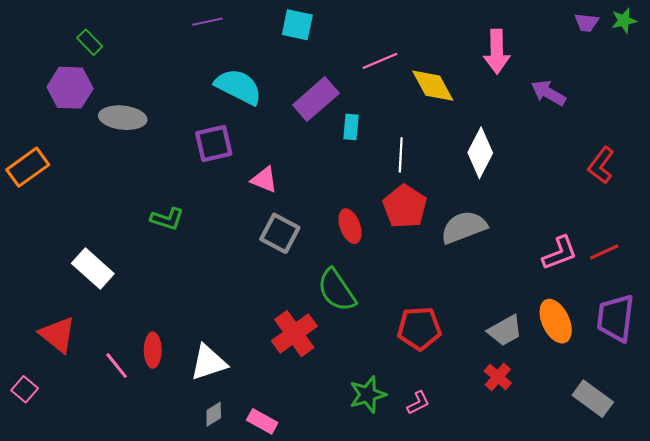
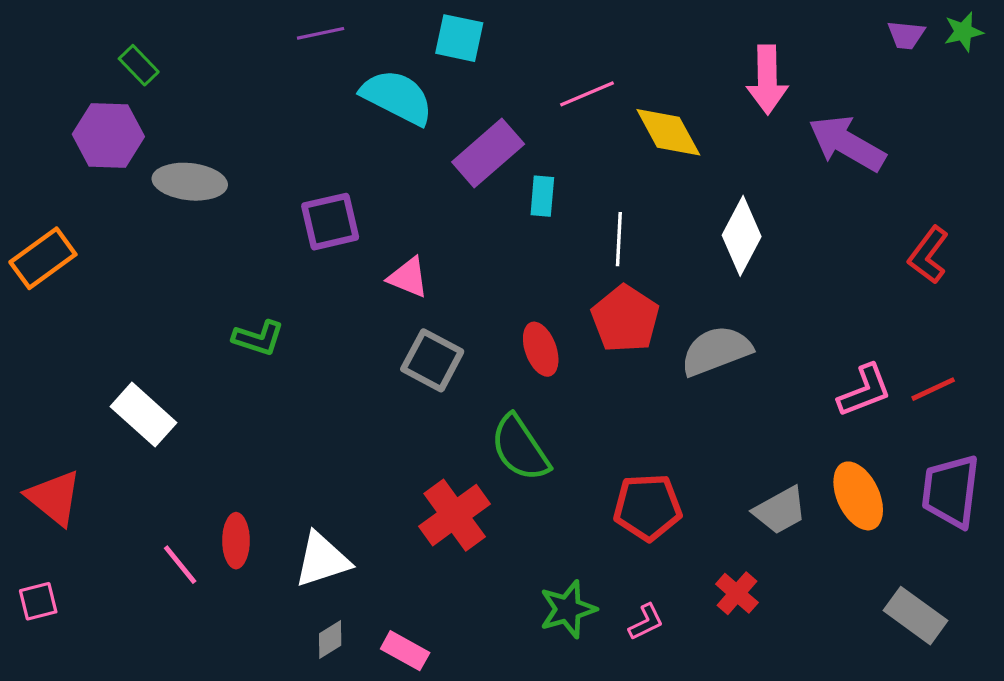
cyan semicircle: (238, 87) -> (397, 97), moved
purple arrow: (548, 93) -> (847, 143), size x1.4
red triangle: (58, 335) -> (54, 498), moved
red cross: (498, 377) -> (737, 593), moved
pink square: (25, 389) -> (38, 601), turned 35

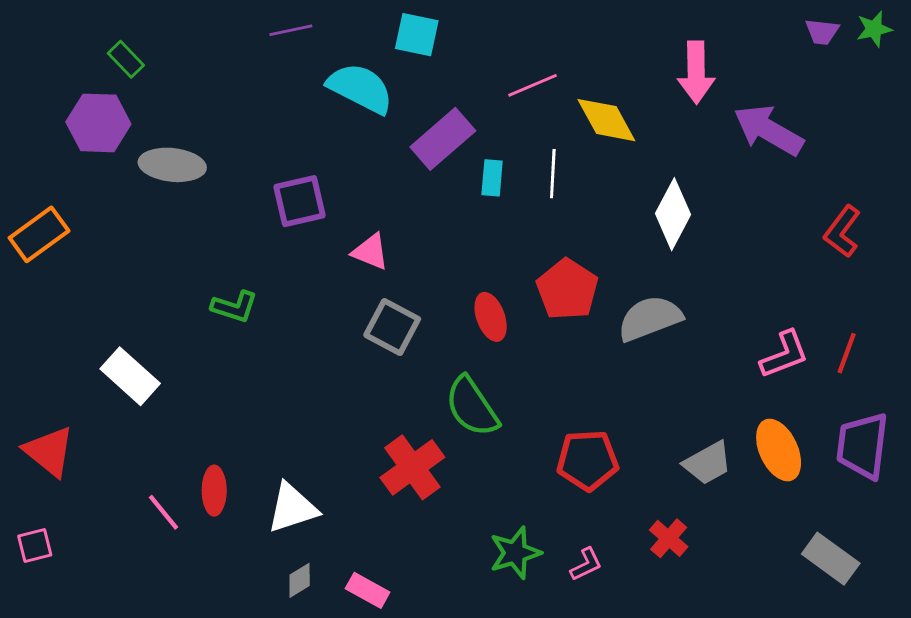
white line: (619, 239) -> (553, 174), moved
red line: (933, 389) -> (847, 353), turned -45

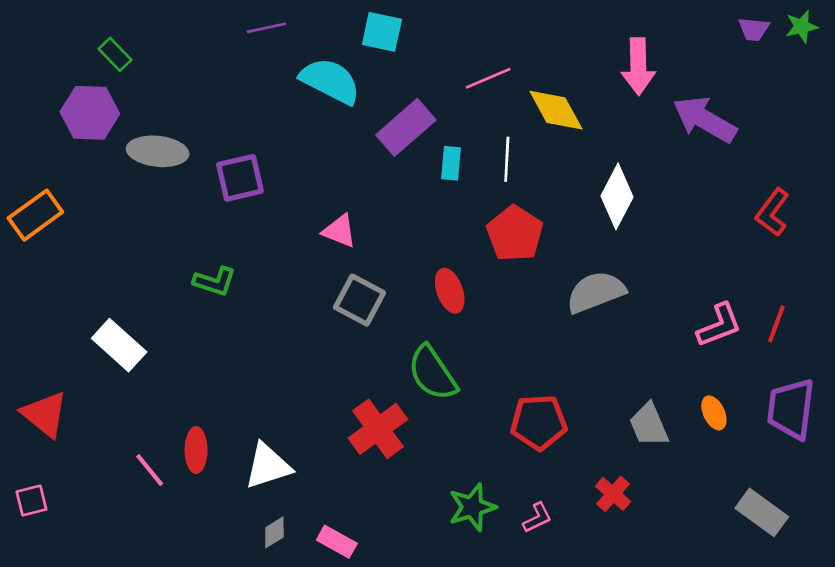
purple square: (300, 201) -> (240, 178), moved
red pentagon: (567, 289) -> (515, 234), moved
orange ellipse: (779, 450) -> (714, 413), size x0.6
gray trapezoid: (708, 463) -> (649, 425), turned 96

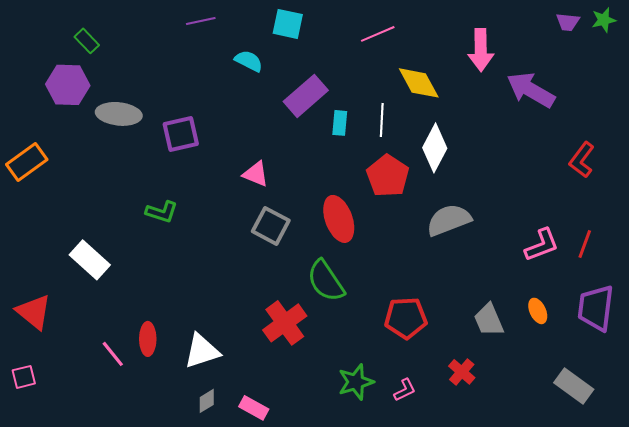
pink line: (488, 78) -> (378, 34), moved
cyan semicircle: (330, 81) -> (249, 61), size x0.6
white diamond: (617, 196) -> (435, 148), moved
red ellipse: (450, 291) -> (339, 219), size x1.4

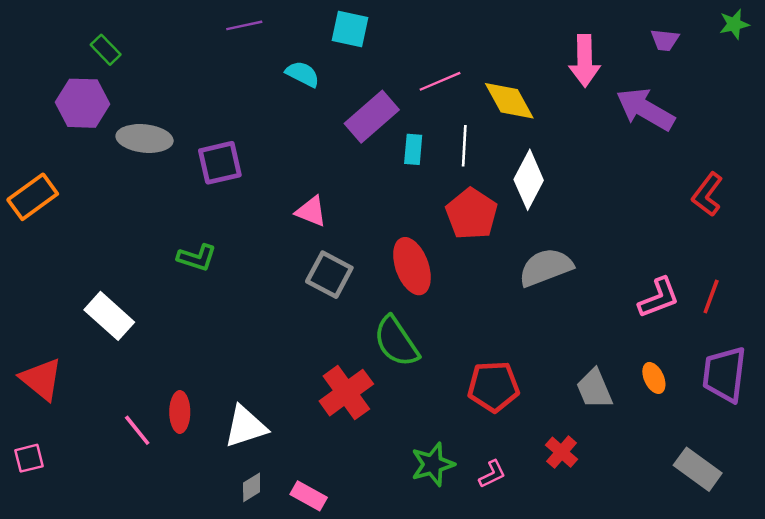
purple trapezoid: (568, 22) -> (665, 40), moved
pink line: (378, 34) -> (440, 81), moved

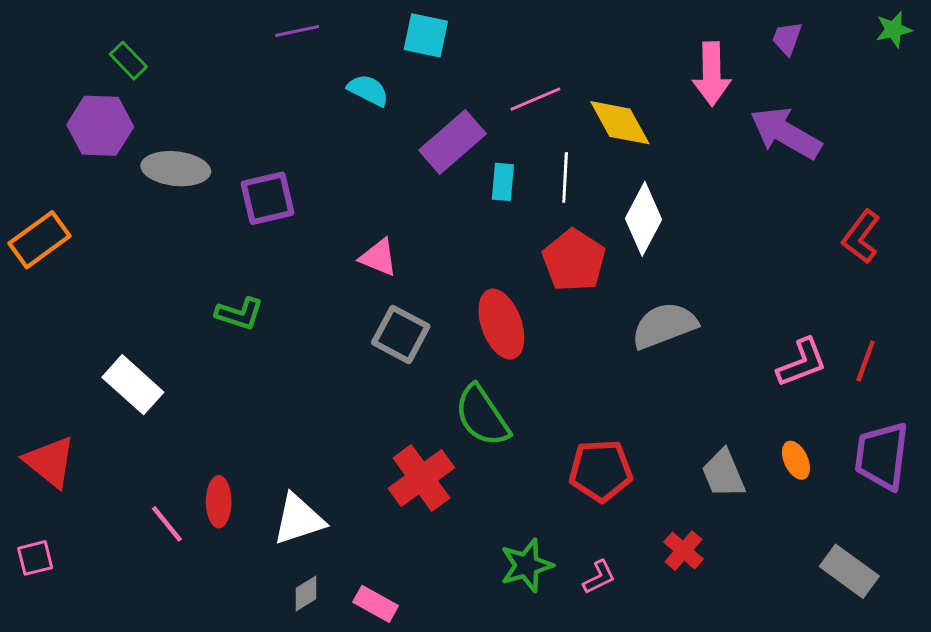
purple trapezoid: (665, 40) -> (787, 38), moved, turned 104

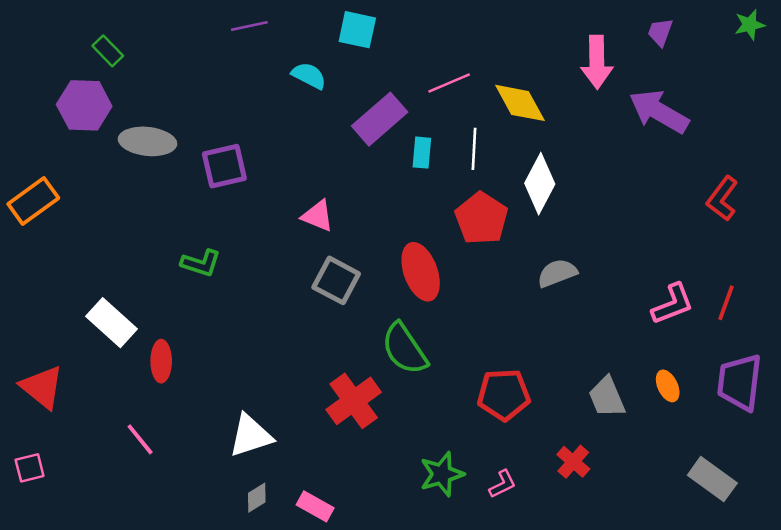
gray semicircle: (664, 326) -> (557, 273), size x0.7
red ellipse: (219, 502) -> (161, 361), moved

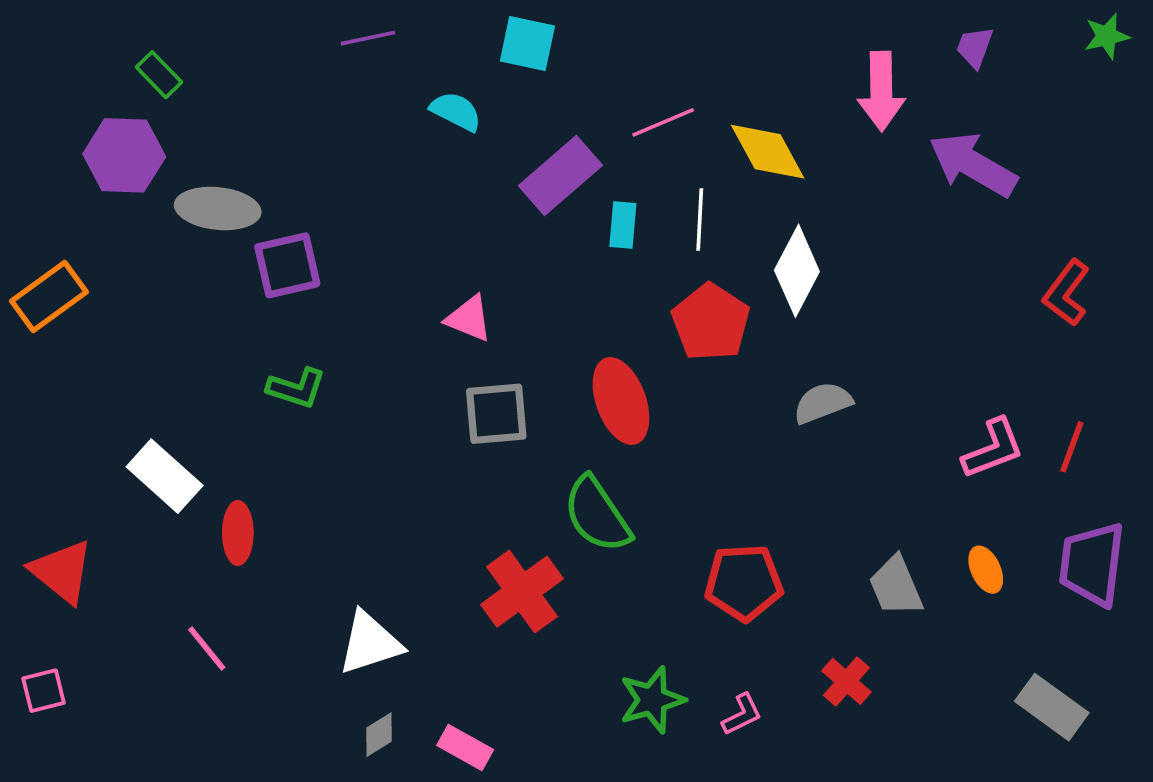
purple square: (224, 166) -> (287, 265), moved
gray square: (336, 280) -> (496, 414), turned -33

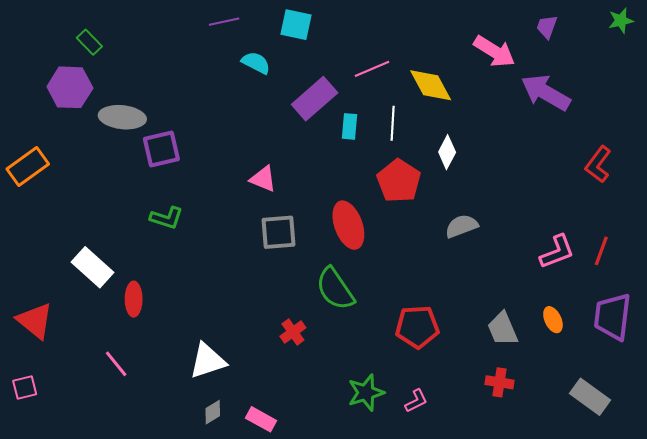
purple line: (368, 38) -> (224, 22), moved
pink arrow: (881, 91) -> (494, 51), turned -57
white diamond: (797, 271) -> (447, 152), size x0.7
red cross: (522, 592) -> (293, 332), size x0.6
red cross: (846, 681) -> (500, 382), moved, turned -32

